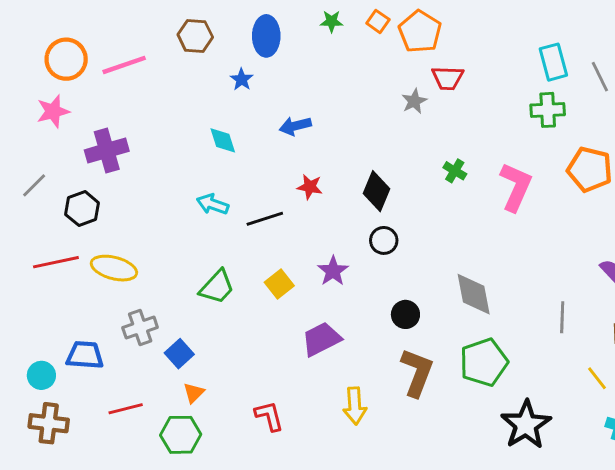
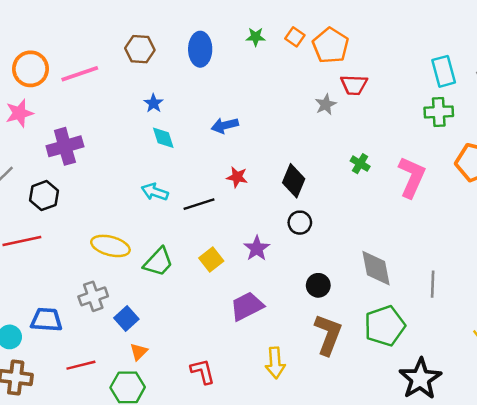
blue star: (242, 79) -> (153, 103), moved
yellow ellipse: (114, 268) -> (110, 246), moved
gray line: (562, 317) -> (433, 284), moved

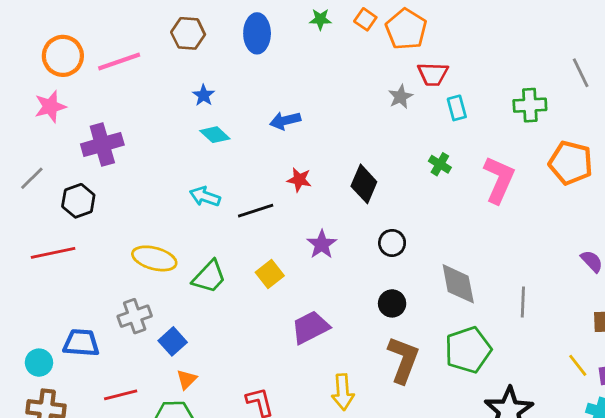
cyan rectangle: (444, 71) -> (457, 108), moved, size x0.7
cyan diamond: (163, 138) -> (215, 135), turned -30
black circle: (300, 223) -> (392, 243), moved
purple star: (257, 248) -> (322, 244), moved

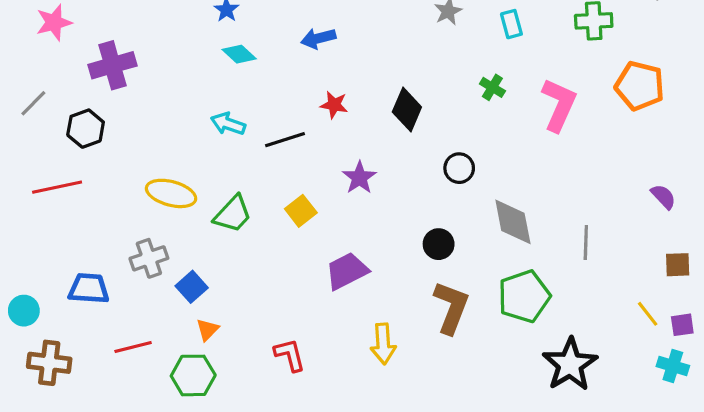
black circle: (392, 243) -> (459, 168), moved
cyan circle: (39, 363) -> (24, 311), moved

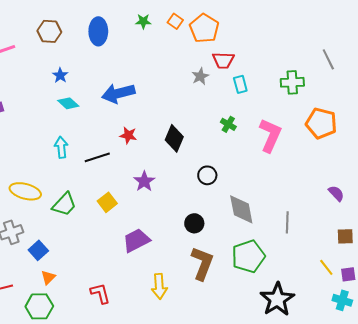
blue arrow: (318, 38) -> (118, 93), size x1.5
cyan arrow: (228, 124) -> (61, 147), turned 65

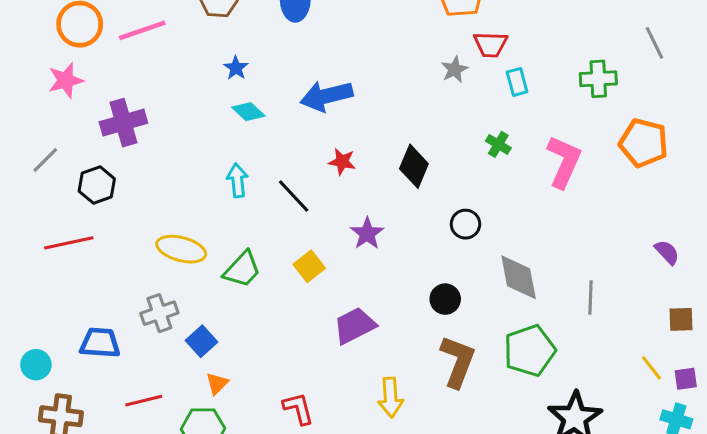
black line: (97, 157) -> (294, 196), turned 65

